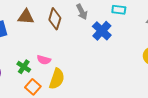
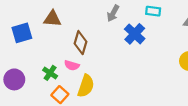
gray arrow: (82, 12) -> (113, 13), turned 56
brown diamond: (55, 19) -> (80, 43), moved

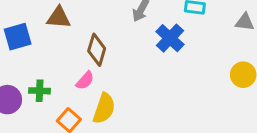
pink semicircle: (72, 65) -> (85, 81), turned -64
green cross: (50, 73) -> (40, 91), moved, turned -32

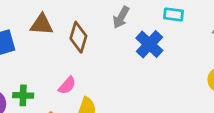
brown diamond: (97, 50) -> (78, 37), moved

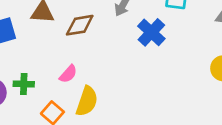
brown diamond: (78, 37) -> (80, 25), turned 64

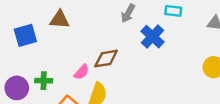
brown diamond: (80, 25) -> (106, 59), moved

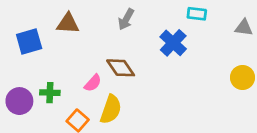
gray arrow: (128, 13) -> (126, 19), moved
brown diamond: (106, 59) -> (121, 68), turned 65

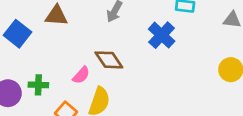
blue square: (29, 41) -> (18, 34), turned -36

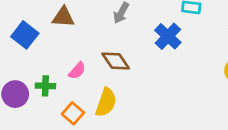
pink semicircle: (81, 75) -> (77, 71), moved

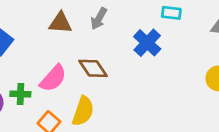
brown triangle: (63, 17) -> (60, 23), moved
pink semicircle: (77, 71) -> (53, 78), size x1.5

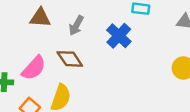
gray arrow: (99, 19) -> (76, 25), moved

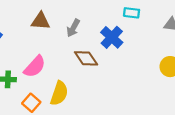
brown diamond: (70, 59) -> (86, 58), moved

